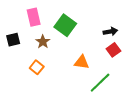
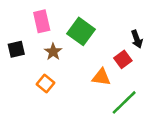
black arrow: (110, 31) -> (137, 39), turned 80
red square: (113, 50) -> (123, 59), moved

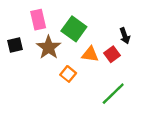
brown star: (53, 52) -> (49, 47), size x1.5
orange triangle: (101, 77) -> (90, 54), moved
orange square: (46, 83) -> (68, 74), moved

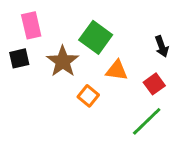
pink rectangle: (38, 20) -> (31, 25), moved
red square: (112, 54) -> (154, 84), moved

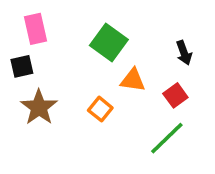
brown star: (63, 61) -> (39, 107), moved

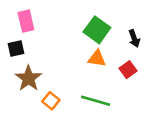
green square: (109, 43) -> (97, 30), moved
orange square: (100, 109) -> (51, 101), moved
green line: (167, 138) -> (96, 101), moved, turned 60

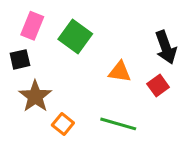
pink rectangle: (26, 21) -> (32, 26), turned 35
green square: (97, 30) -> (75, 36), moved
black arrow: (134, 39) -> (166, 47), size x1.5

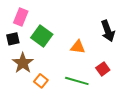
green square: (75, 36) -> (42, 36), moved
red square: (158, 86) -> (103, 69), moved

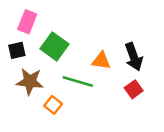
black arrow: (108, 31) -> (134, 57), moved
brown star: (23, 63) -> (30, 81), turned -30
green line: (77, 81) -> (78, 81), moved

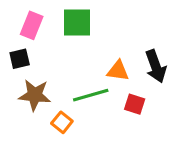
green square: (54, 46) -> (77, 22), moved, turned -36
green line: (78, 81) -> (91, 95), turned -32
red square: (134, 89) -> (135, 104), moved, turned -36

